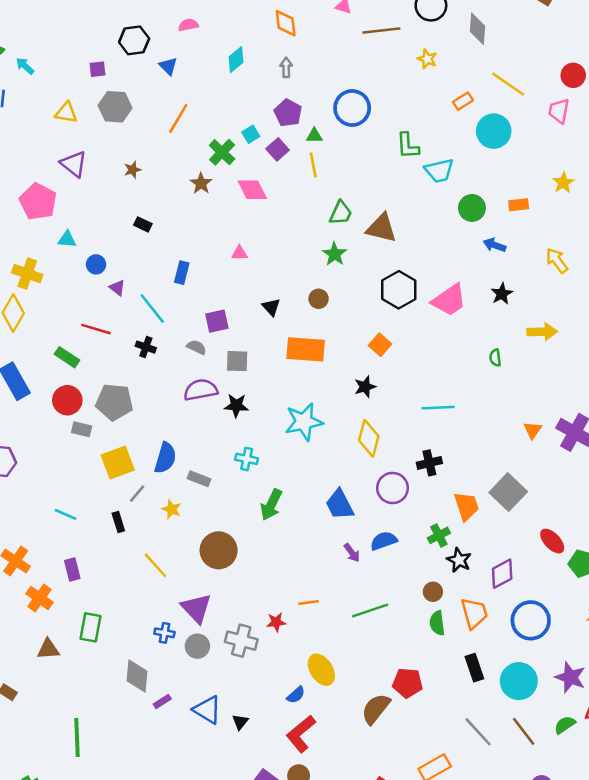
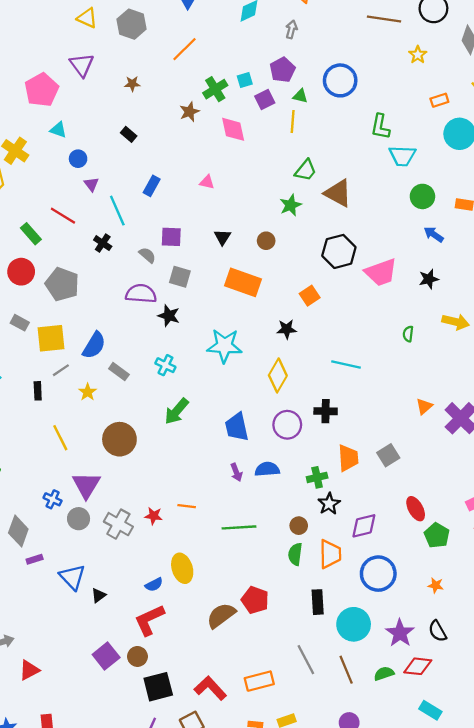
gray rectangle: (82, 429) -> (20, 323), moved
gray square: (508, 492) -> (388, 455), size x0.7

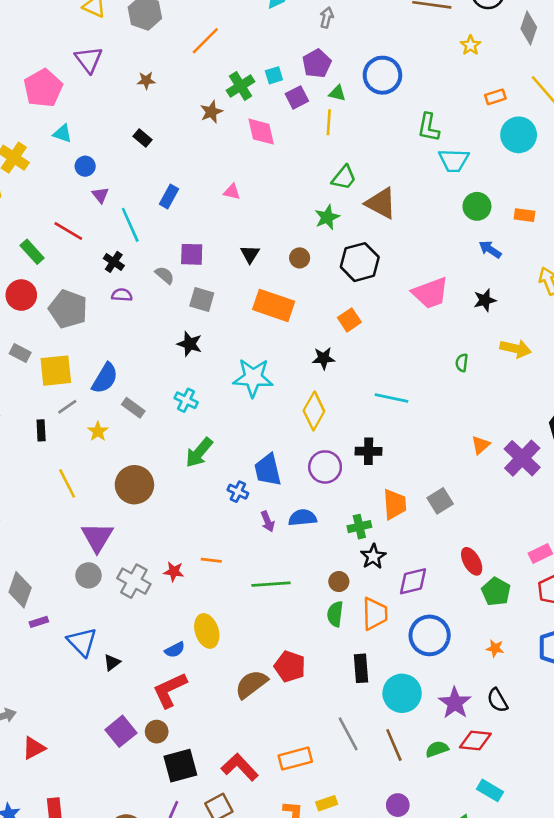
black hexagon: (339, 251) -> (360, 262), moved
purple semicircle: (141, 294) -> (122, 295), moved, size x0.6
blue cross: (53, 499) -> (238, 492), moved

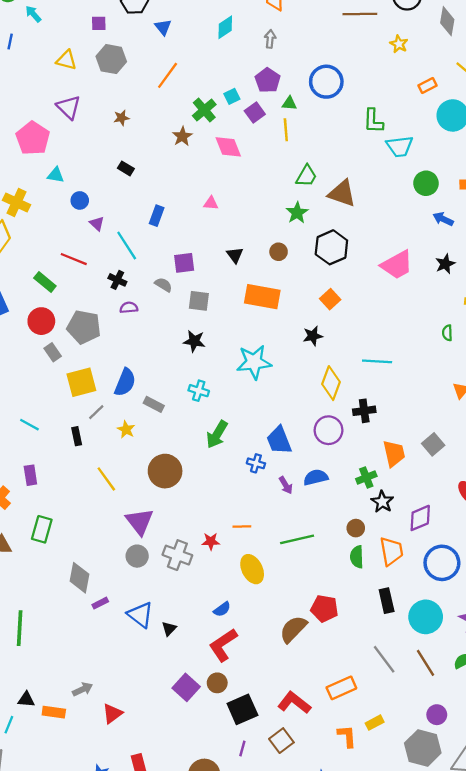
gray rectangle: (20, 353) -> (53, 352), moved, turned 36
green semicircle: (462, 363) -> (447, 333), moved
yellow diamond: (314, 411) -> (331, 383), moved
yellow ellipse: (207, 631) -> (252, 569), moved

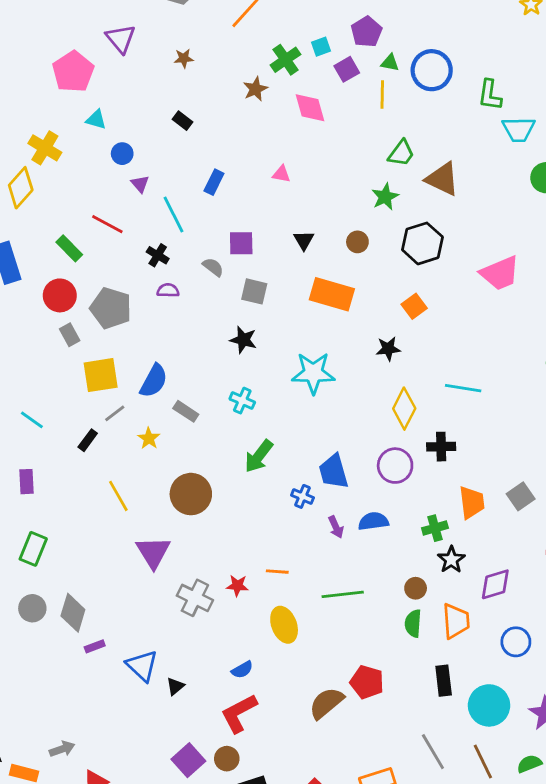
blue circle: (326, 82) -> (432, 70), moved
black rectangle: (77, 436) -> (88, 440), turned 42
gray circle: (137, 556) -> (32, 608), moved
blue circle: (442, 563) -> (516, 642), size x0.7

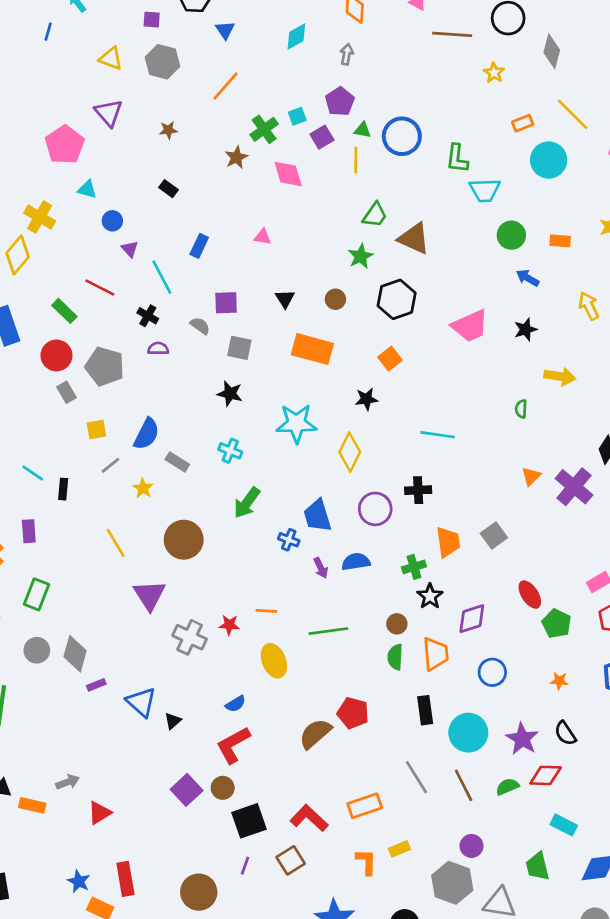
yellow square: (101, 375) -> (96, 430), size x0.6
yellow diamond: (404, 409) -> (350, 452), moved
black rectangle: (88, 440) -> (63, 489), moved, turned -30

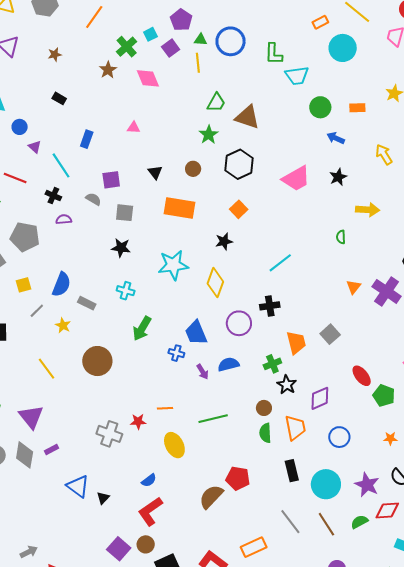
cyan line: (438, 435) -> (280, 263), turned -40
purple triangle: (149, 595) -> (31, 417), moved
purple rectangle: (96, 685) -> (51, 450), moved

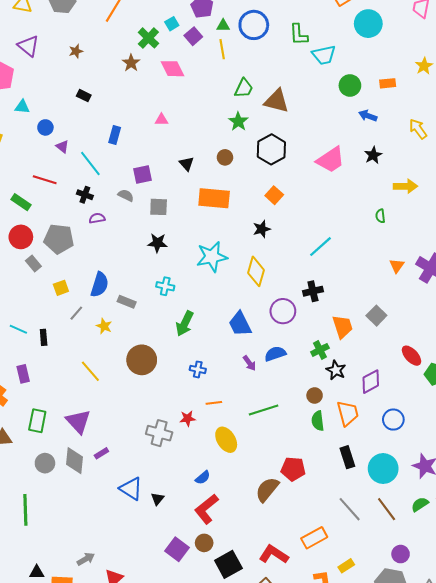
blue cross: (176, 353) -> (198, 369), moved

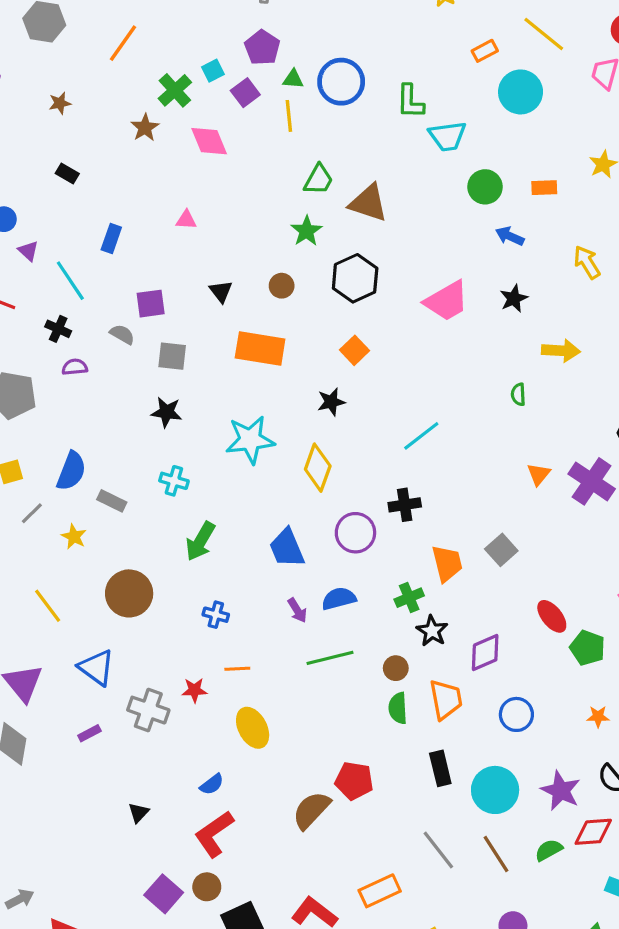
green line: (264, 410) -> (330, 658), moved
purple rectangle: (101, 453) -> (89, 733), moved
blue triangle: (131, 489) -> (97, 668), moved

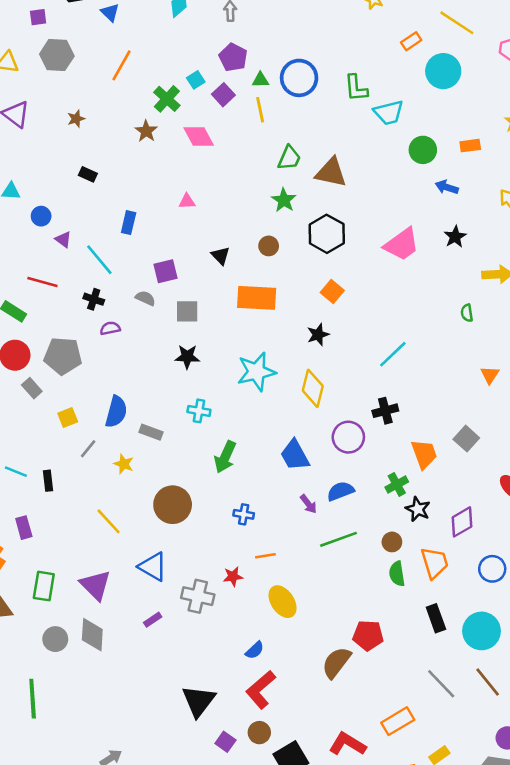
black triangle: (139, 813) -> (199, 701), moved, size x2.0
purple square: (164, 894) -> (225, 742), size x0.7

